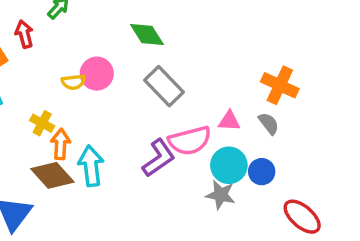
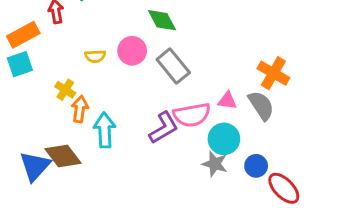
pink circle: (97, 74) -> (132, 51), moved
gray semicircle: (269, 123) -> (261, 105), size x1.5
blue circle: (262, 172) -> (256, 166), moved
brown diamond: (52, 175) -> (63, 156), moved

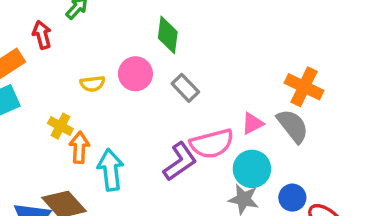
green diamond: (162, 20) -> (168, 35), turned 40
gray rectangle: (173, 66) -> (185, 88), size x0.7
pink triangle: (227, 101) -> (252, 123), turned -30

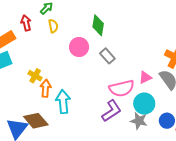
yellow semicircle: (92, 84) -> (53, 26), moved, turned -96
purple L-shape: (180, 162) -> (111, 111), moved

